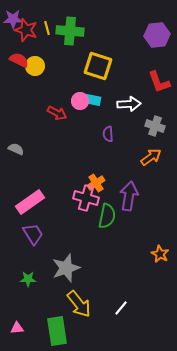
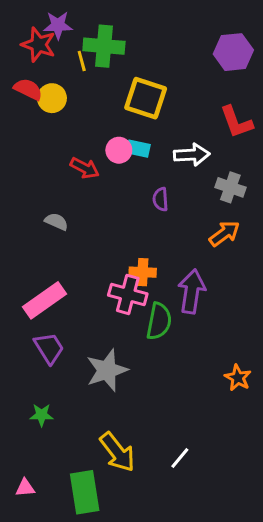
purple star: (13, 19) -> (58, 25), moved
yellow line: (47, 28) -> (82, 61), moved
gray semicircle: (16, 149) -> (56, 222), moved
orange cross: (96, 183) -> (143, 272), turned 36
gray star: (66, 268) -> (107, 370), moved

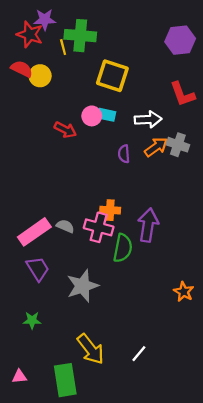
gray semicircle: (56, 222) -> (65, 226), moved
orange arrow: (224, 233) -> (156, 147), moved

